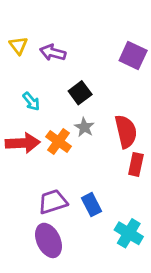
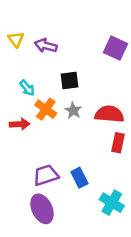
black square: (80, 93) -> (69, 80), turned 30
red semicircle: (126, 131) -> (109, 114), turned -72
orange cross: (59, 142) -> (46, 109), moved
red arrow: (23, 143) -> (20, 124), size x0.7

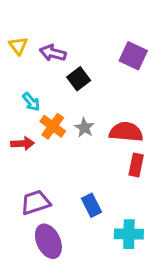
black square: (69, 80) -> (79, 79), moved, turned -30
purple trapezoid: (46, 175) -> (35, 202), moved
cyan cross: (112, 203) -> (129, 234), turned -30

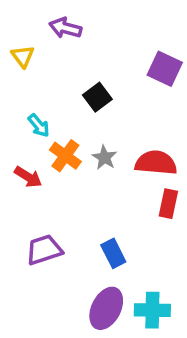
purple arrow: (53, 53) -> (65, 28), moved
red arrow: (23, 143) -> (28, 177), turned 35
cyan cross: (129, 234) -> (152, 310), moved
purple ellipse: (48, 241) -> (106, 308), moved, turned 52

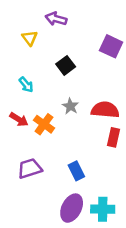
purple arrow: (65, 28) -> (56, 19), moved
yellow triangle: (23, 56) -> (30, 38), moved
orange cross: (65, 156) -> (44, 124), moved

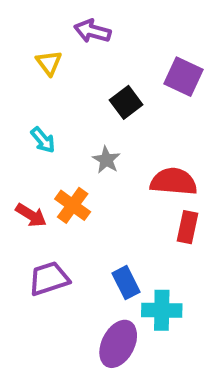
black square: (66, 65) -> (126, 102), moved
gray star: (70, 106) -> (106, 160), moved
red arrow: (19, 119) -> (31, 215), moved
cyan cross: (103, 209) -> (162, 310), moved

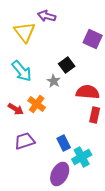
yellow triangle: (49, 63) -> (25, 32), size x1.6
black square: (126, 102) -> (67, 65), moved
cyan arrow: (43, 140) -> (22, 71), size x1.6
cyan cross: (162, 310) -> (82, 157), turned -30

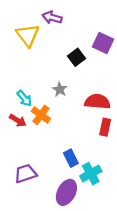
black square: (67, 65) -> (76, 57), moved
cyan arrow: (22, 71) -> (24, 98), moved, size x0.7
purple trapezoid: (25, 141) -> (25, 174), moved

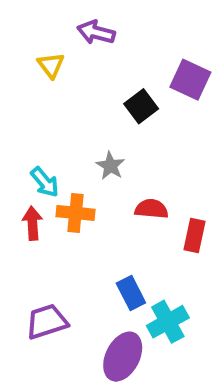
yellow triangle: (28, 35) -> (51, 65), size x0.6
red semicircle: (97, 102) -> (151, 209), moved, size x0.7
orange cross: (41, 115) -> (76, 213), turned -30
red arrow: (18, 120) -> (32, 223), turned -126

